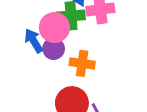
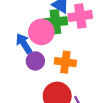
purple circle: (54, 49) -> (35, 61), moved

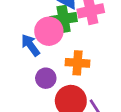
purple circle: (35, 61) -> (46, 78), moved

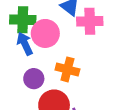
green cross: (64, 19) -> (23, 20), moved

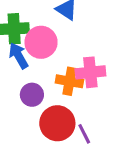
pink cross: (90, 21) -> (90, 72), moved

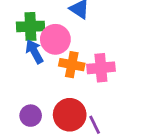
orange cross: (69, 81) -> (72, 65), moved
purple circle: (32, 95) -> (31, 116), moved

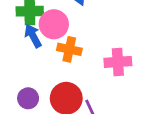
pink cross: (101, 68) -> (118, 62), moved

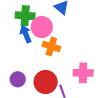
pink cross: (118, 62) -> (83, 73), moved

